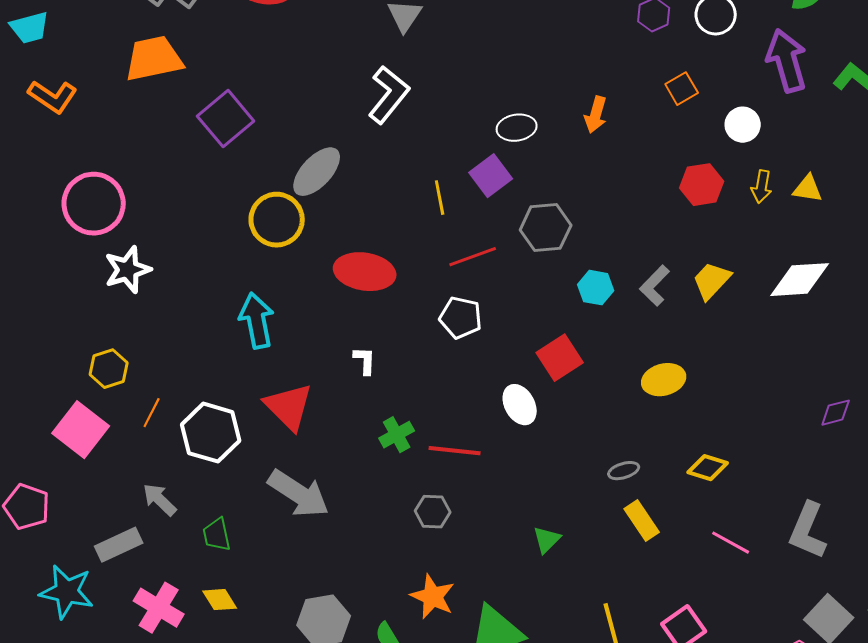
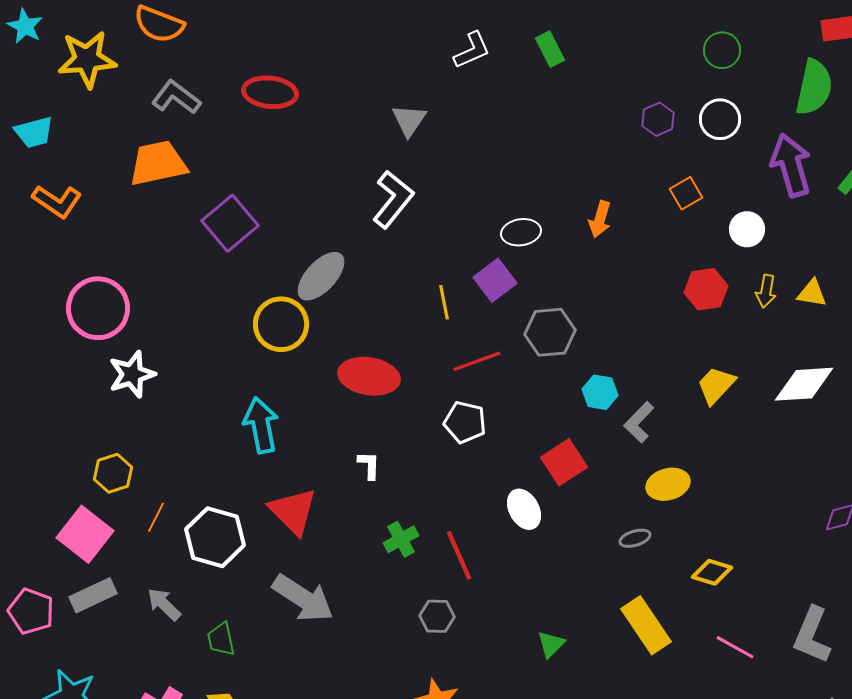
gray L-shape: (655, 286) -> (639, 422), moved
red line: (455, 451) -> (459, 555), turned 60
gray ellipse: (624, 471) -> (635, 538), moved
yellow rectangle: (642, 521) -> (646, 625), size x1.4
gray rectangle: (119, 545) -> (93, 595), moved

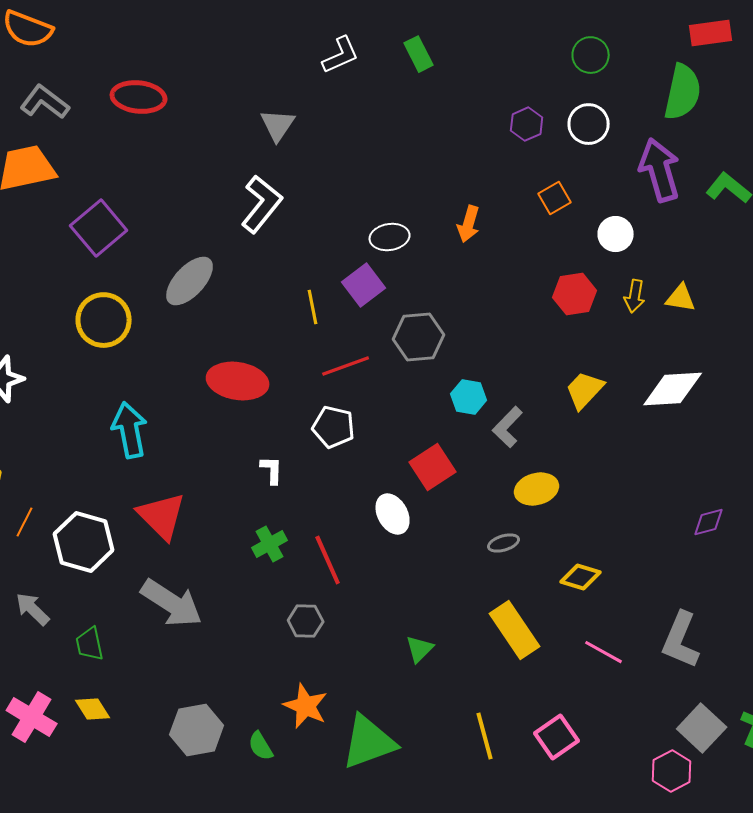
yellow circle: (281, 324) -> (104, 320), moved
white L-shape: (369, 465) -> (272, 470), moved

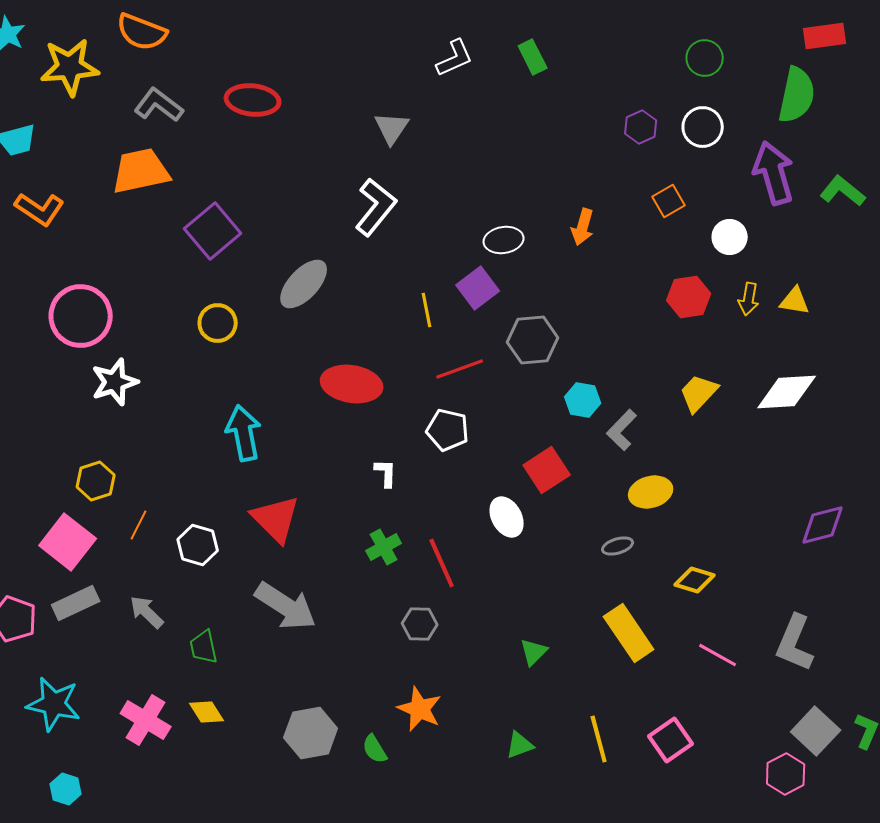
yellow circle: (104, 320) -> (218, 323), size x0.7
purple diamond: (709, 522) -> (823, 525), size x1.4
white hexagon: (84, 542) -> (198, 545), size x0.7
green triangle: (369, 742) -> (520, 745), moved, size x0.5

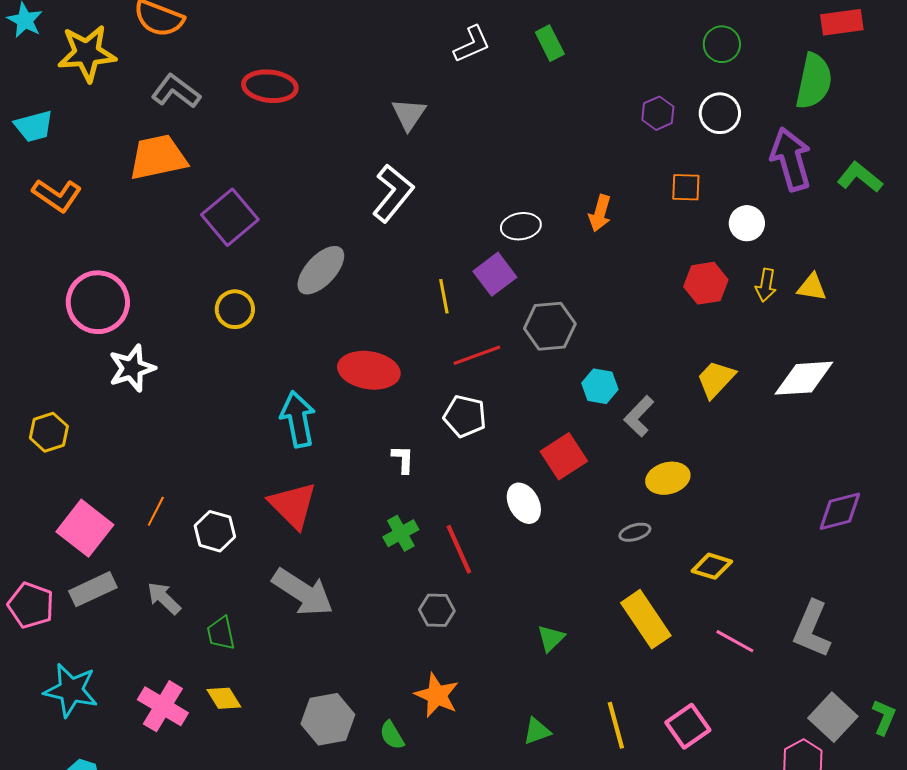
orange square: (669, 201) -> (686, 187), turned 32
cyan arrow: (244, 433) -> (298, 419), moved
yellow hexagon: (96, 481) -> (49, 432), moved

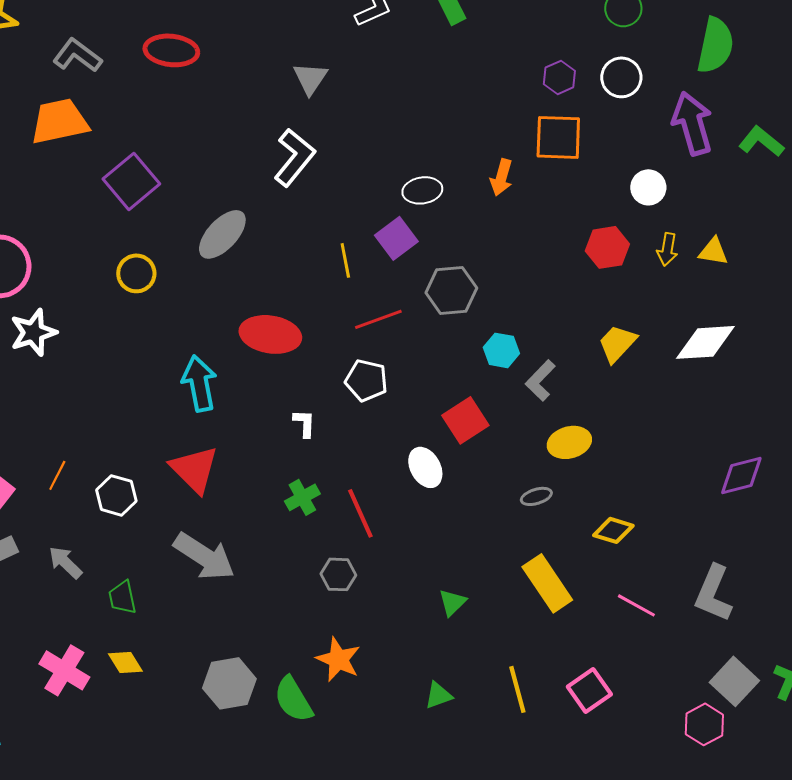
orange square: (686, 187) -> (558, 137), moved, size x1.6
green semicircle: (392, 735) -> (293, 699), size x1.6

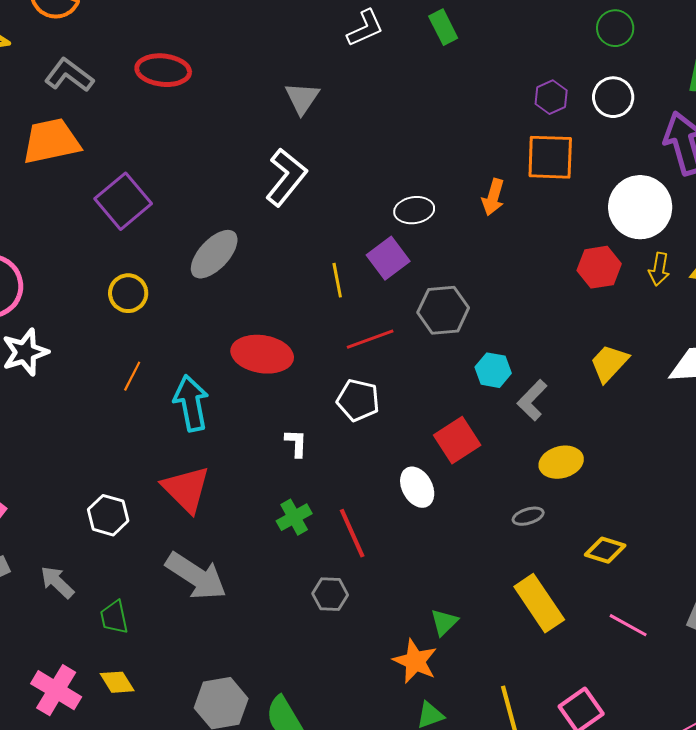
white circle: (648, 187) -> (640, 207), size x1.8
orange line: (57, 475) -> (132, 376), moved
orange star: (338, 659) -> (415, 661), moved

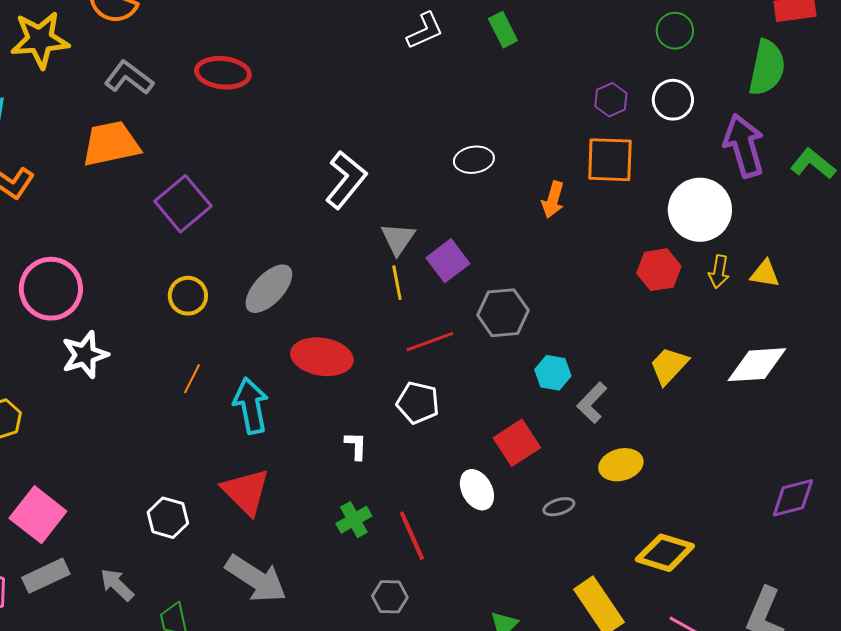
gray triangle: (302, 98) -> (398, 239), moved
white ellipse: (414, 210) -> (474, 160), moved
gray ellipse: (214, 254) -> (269, 289), moved
gray ellipse: (528, 516) -> (559, 507), moved
yellow diamond: (605, 550) -> (665, 553), size x1.4

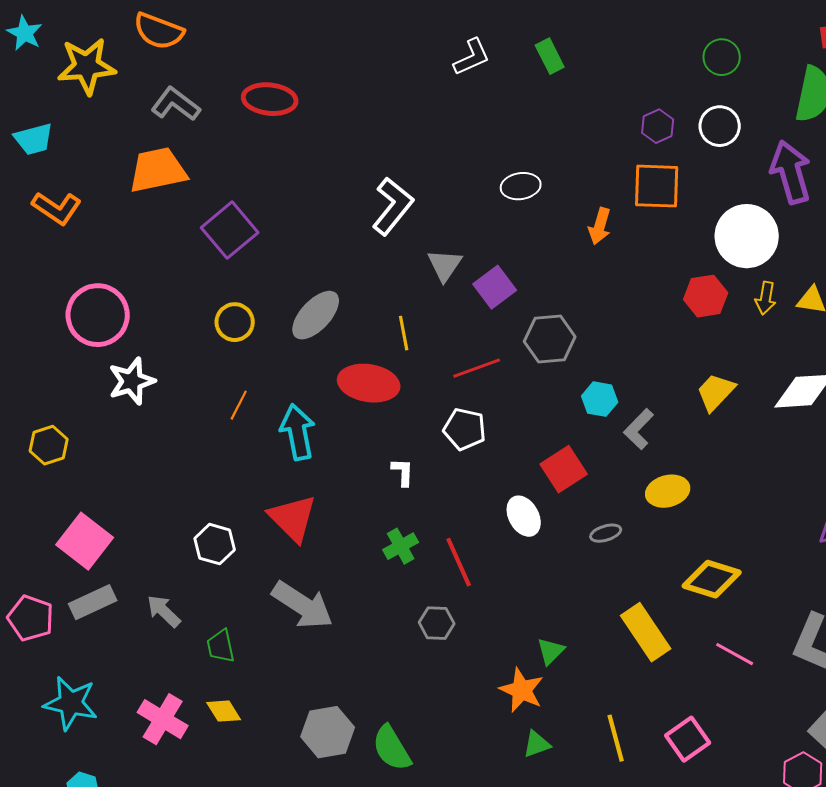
yellow line: (397, 283) -> (404, 333), moved

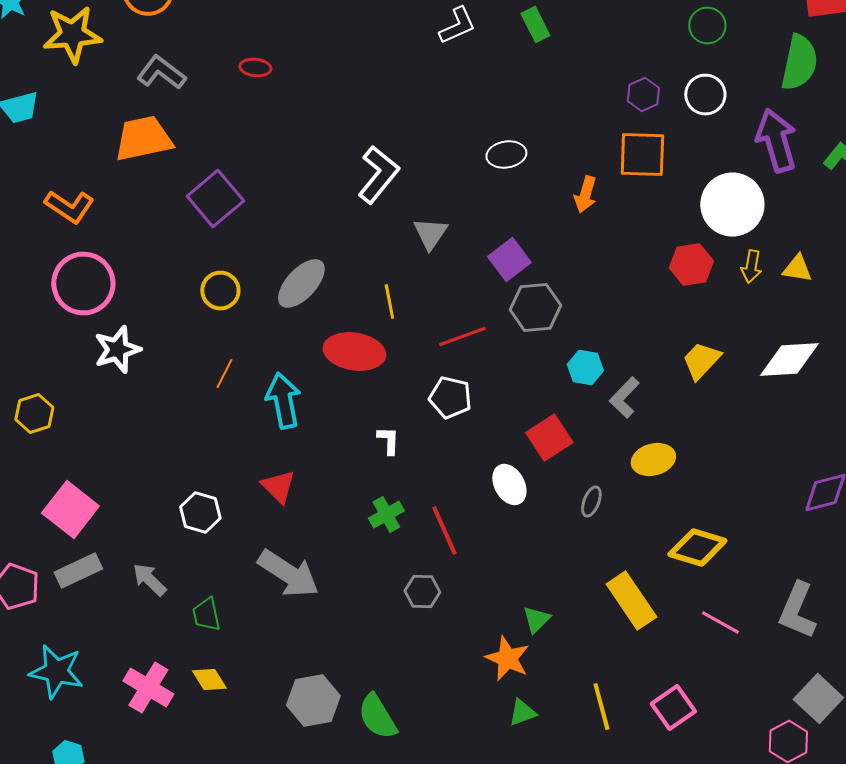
red ellipse: (270, 99) -> (255, 68), size x0.6
orange L-shape: (57, 208) -> (69, 206), moved
purple square: (495, 287) -> (509, 260), moved
red triangle: (293, 518) -> (278, 486), size x0.7
gray ellipse: (606, 533) -> (591, 502), turned -52

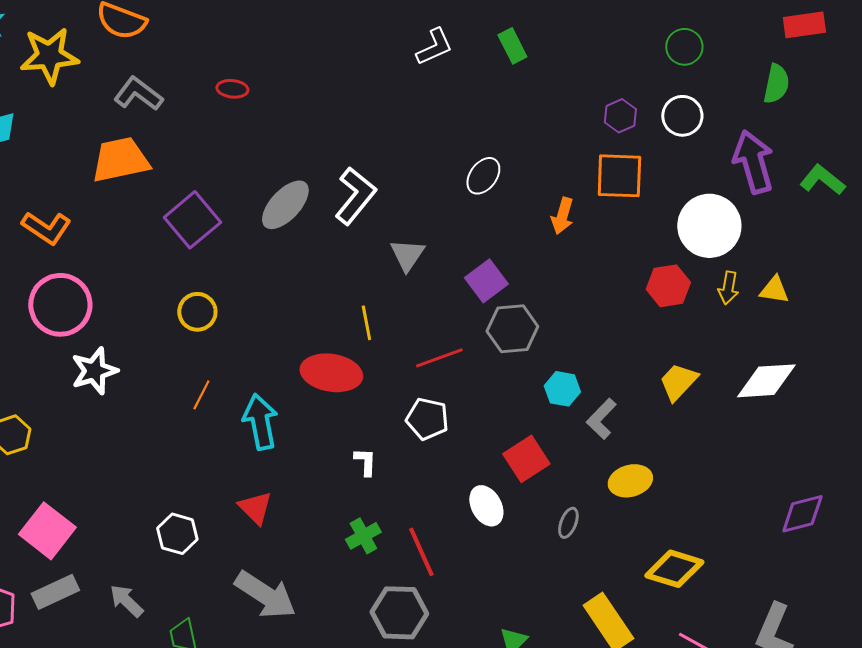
green semicircle: (799, 62) -> (776, 84), size x0.7
white ellipse: (506, 154) -> (483, 176), turned -45
gray ellipse: (301, 284) -> (285, 205), moved
gray hexagon: (422, 592) -> (399, 613), size x1.6

